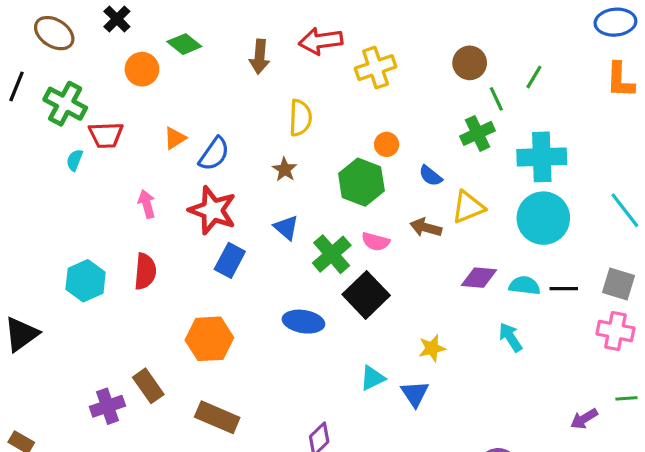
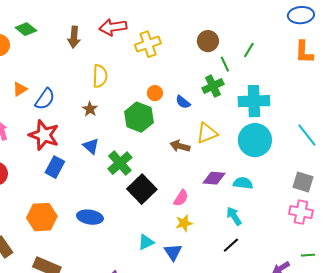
blue semicircle: (430, 176) -> (183, 102), moved
pink semicircle: (376, 242) -> (181, 198), moved, turned -72
black line: (564, 289) -> (231, 245), moved, turned -42
blue ellipse: (303, 322) -> (90, 217), moved

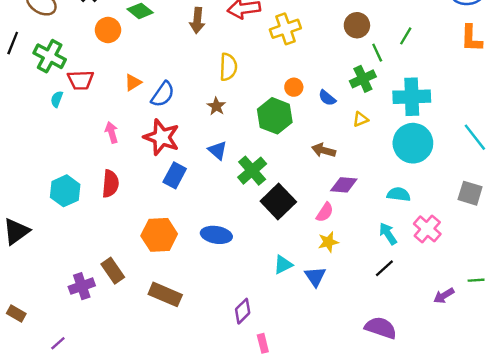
yellow triangle: (207, 133) -> (361, 119), moved, size x0.6
purple diamond: (214, 178) -> (344, 185), moved
pink cross: (301, 212) -> (427, 229), moved, turned 30

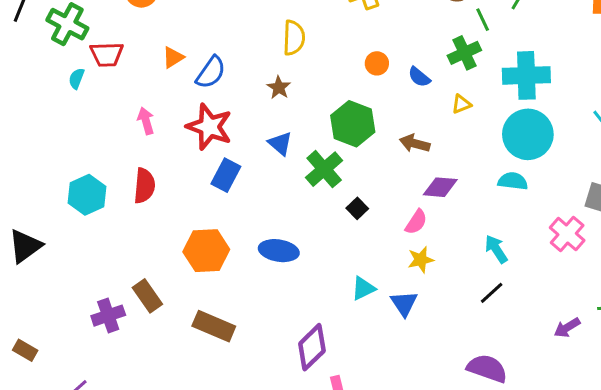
green hexagon: (275, 116) -> (353, 124), moved
cyan semicircle: (399, 194) -> (513, 181), moved
black square: (278, 202) -> (357, 208), size x0.5
pink cross: (427, 229) -> (567, 234), moved
purple diamond: (243, 311) -> (312, 347), size x1.4

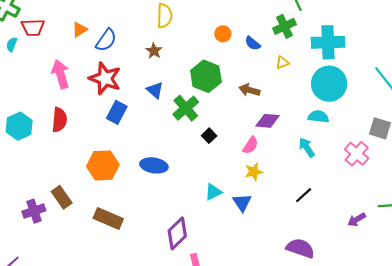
pink arrow: (146, 121) -> (60, 74), size x1.5
cyan arrow: (496, 249) -> (307, 147), moved

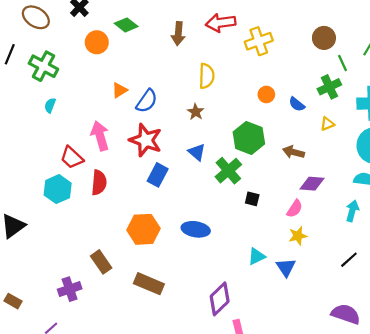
red trapezoid: (33, 27) -> (72, 158), moved, turned 45
black square: (209, 136) -> (252, 199), turned -32
cyan arrow: (307, 147) -> (352, 211), turned 48
purple cross: (34, 211) -> (70, 289), moved

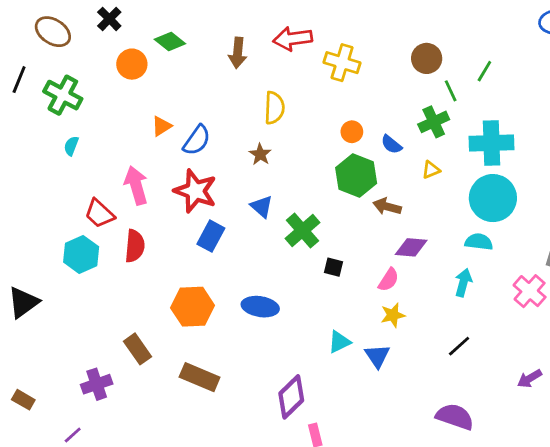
yellow cross: (259, 41) -> (342, 63), turned 36
green hexagon: (249, 138) -> (356, 175), moved

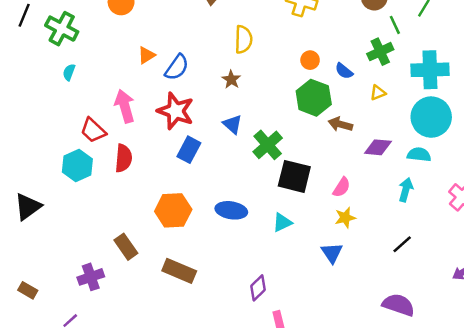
purple diamond: (411, 247) -> (378, 147), moved
black square: (334, 267) -> (294, 176), size x2.0
cyan triangle: (339, 342) -> (282, 222), moved
purple diamond: (291, 397) -> (258, 288), size x0.7

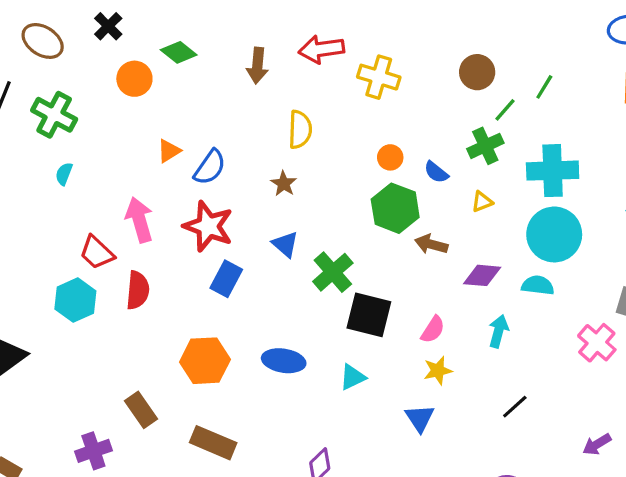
green line: (395, 25) -> (505, 110), turned 66
cyan arrow: (406, 190) -> (498, 331), moved

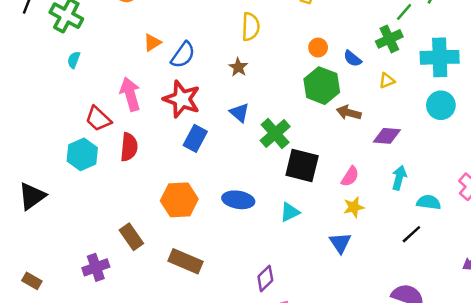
cyan circle: (554, 234) -> (441, 105), size x0.7
cyan semicircle: (538, 285) -> (429, 202), moved

